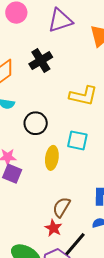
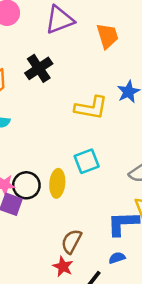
black circle: (36, 123) -> (26, 185), moved
cyan square: (77, 140) -> (87, 161), turned -30

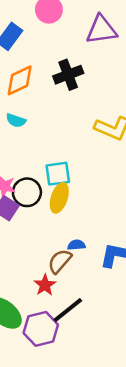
cyan square: (87, 161) -> (58, 174), moved
blue semicircle: (117, 258) -> (76, 245), moved

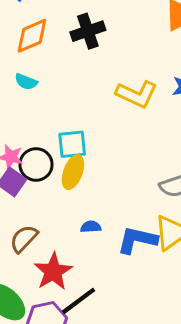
brown semicircle: (60, 261) -> (24, 239), moved
red star: (45, 285) -> (53, 272), size x1.5

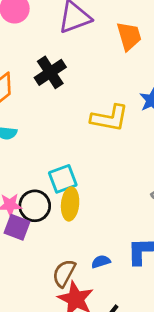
blue semicircle: (91, 227) -> (101, 262), moved
brown semicircle: (24, 239) -> (64, 273), moved

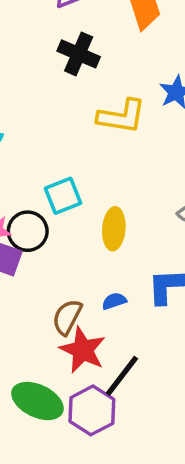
black cross: (50, 72) -> (79, 54), moved, turned -32
yellow ellipse: (70, 204) -> (114, 229), moved

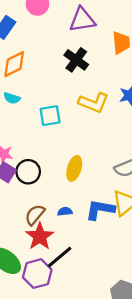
cyan square: (63, 196) -> (50, 116), moved
black circle: (28, 231) -> (28, 172), moved

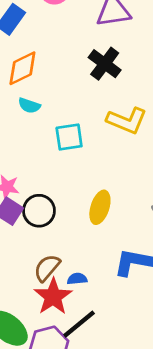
cyan semicircle: (12, 98) -> (29, 106), moved
blue semicircle: (65, 212) -> (77, 279), moved

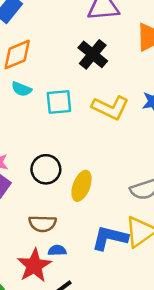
cyan square: (69, 137) -> (59, 102), moved
black circle: (39, 211) -> (46, 169), moved
brown semicircle: (47, 268) -> (42, 224), moved, turned -132

